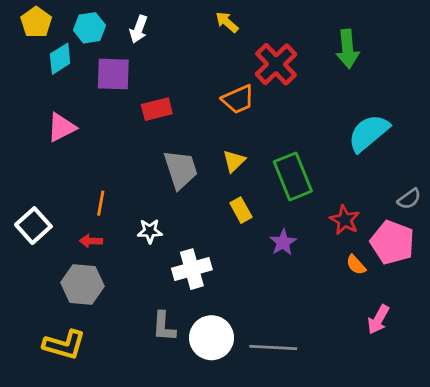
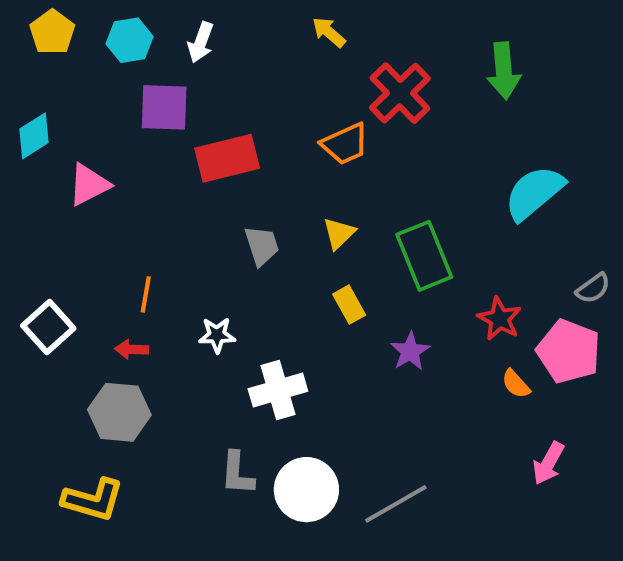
cyan diamond: (60, 59) -> (34, 136), moved
red rectangle: (157, 109) -> (227, 158), size x1.4
gray trapezoid: (181, 169) -> (262, 246), size x0.7
gray line: (273, 348) -> (396, 504), turned -33

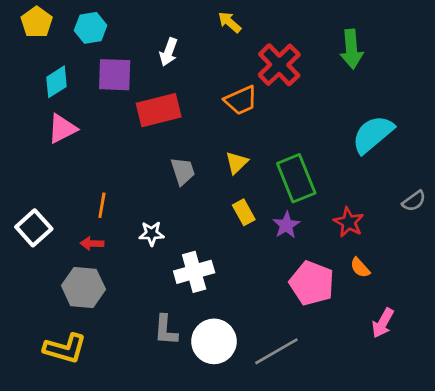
white arrow: (201, 42) -> (169, 52), moved
cyan diamond: (34, 136) -> (57, 82), moved
purple star: (410, 351) -> (286, 225), moved
pink pentagon: (569, 351) -> (312, 283), moved

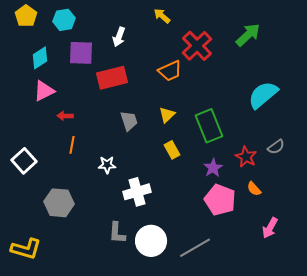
green arrow: (352, 49) -> (248, 35), turned -128
gray semicircle: (414, 201) -> (276, 147), moved
purple star: (286, 225) -> (213, 168), moved
red arrow: (92, 244) -> (65, 116), moved
yellow L-shape: (65, 348) -> (26, 249), moved

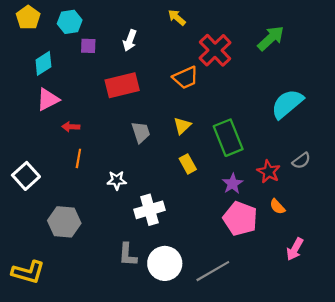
purple square: (81, 53) -> (88, 46), moved, size x0.6

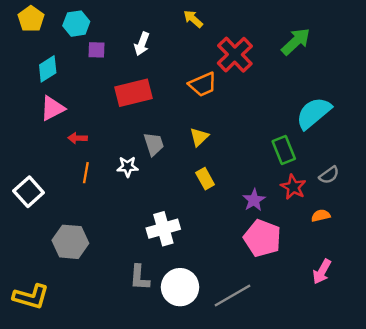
green rectangle: (228, 138) -> (284, 150), moved, size x0.7
white star: (117, 180) -> (128, 167), moved
orange semicircle: (277, 207) -> (321, 216), moved, turned 119

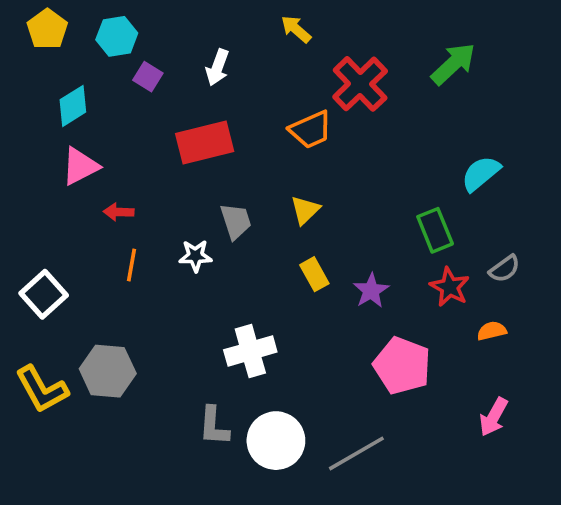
purple square: (97, 50) -> (148, 77), turned 30
cyan semicircle: (314, 113) -> (481, 174), size x0.7
purple star: (254, 200) -> (371, 291), moved
yellow L-shape: (31, 297) -> (42, 389), moved, turned 45

